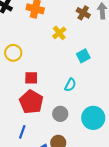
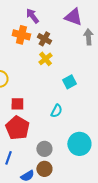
brown cross: (83, 13) -> (44, 39), moved
gray circle: (60, 114) -> (44, 149), moved

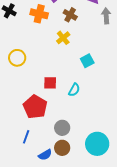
brown cross: (44, 39) -> (70, 15), moved
red square: (17, 104) -> (50, 83), moved
cyan circle: (79, 144) -> (97, 144), moved

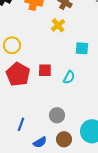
cyan square: (87, 61) -> (82, 48), turned 32
red pentagon: (35, 107) -> (18, 74), moved
brown circle: (62, 148) -> (64, 139), moved

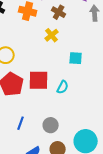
red square: (45, 70) -> (39, 80), size x1.5
blue line: (21, 124) -> (21, 123), moved

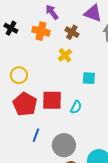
blue line: (21, 123) -> (36, 135), moved
gray circle: (51, 125) -> (64, 145), size x1.5

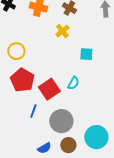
red square: (52, 100) -> (49, 89), moved, turned -35

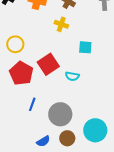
yellow cross: (62, 31) -> (61, 24), turned -32
cyan semicircle: (73, 83) -> (72, 76), turned 72
red square: (49, 89) -> (48, 64), moved

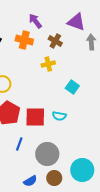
yellow cross: (61, 24) -> (48, 64), turned -32
cyan square: (85, 47) -> (72, 87), turned 32
red square: (48, 64) -> (35, 117), moved, turned 35

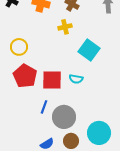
cyan square: (72, 87) -> (89, 50), size x1.5
blue line: (19, 144) -> (44, 107), moved

